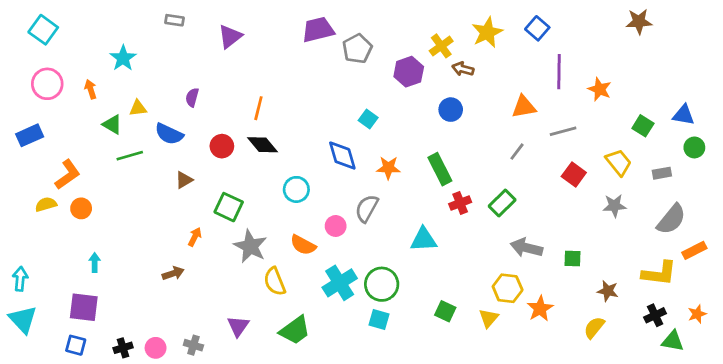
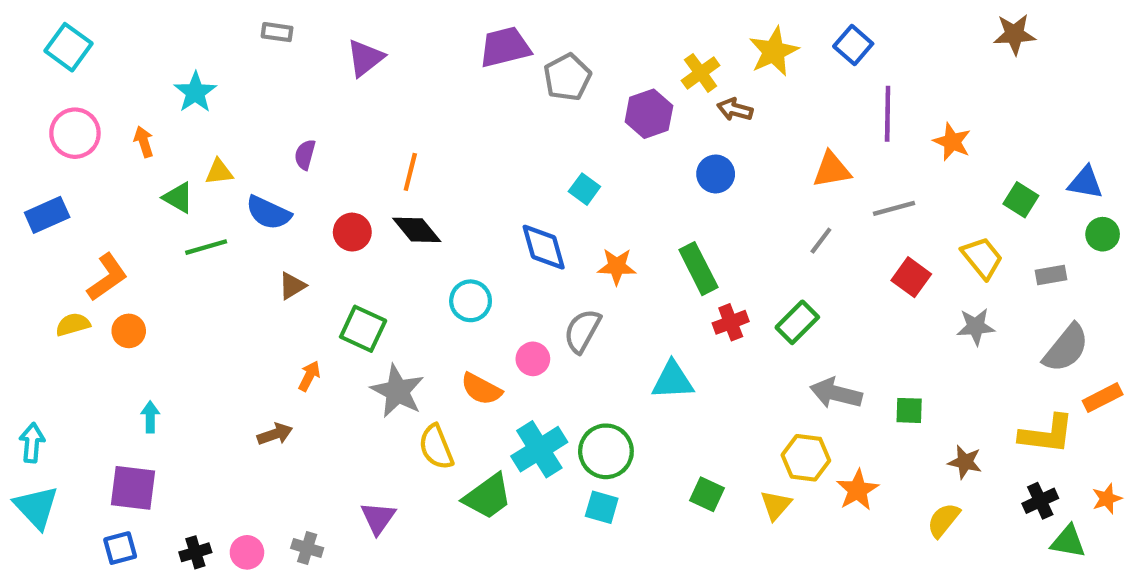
green trapezoid: (295, 330) -> (488, 496), moved
blue square: (76, 345) -> (120, 548), turned -30

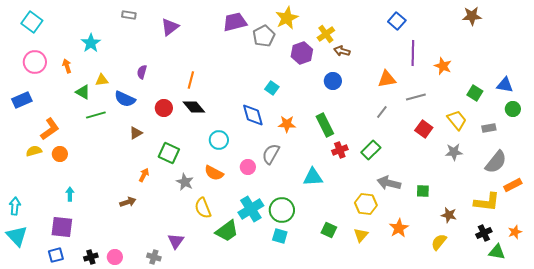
yellow star: (774, 51) -> (287, 18), moved
orange semicircle: (481, 389) -> (214, 173), moved
gray star: (397, 391) -> (185, 182), size x0.7
yellow hexagon: (806, 458) -> (366, 204), moved
gray cross: (307, 548) -> (154, 257), moved

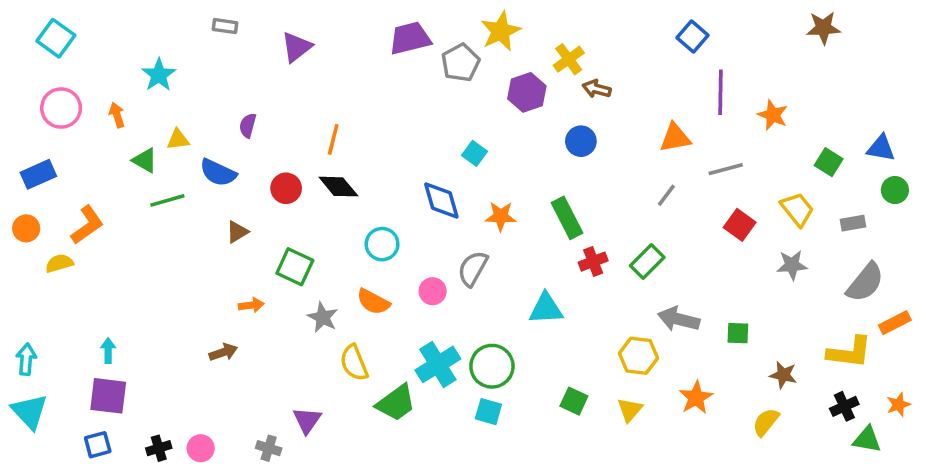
orange circle: (60, 154) -> (26, 228), moved
orange arrow: (144, 175) -> (251, 305), turned 56
cyan arrow: (70, 194) -> (108, 351), moved

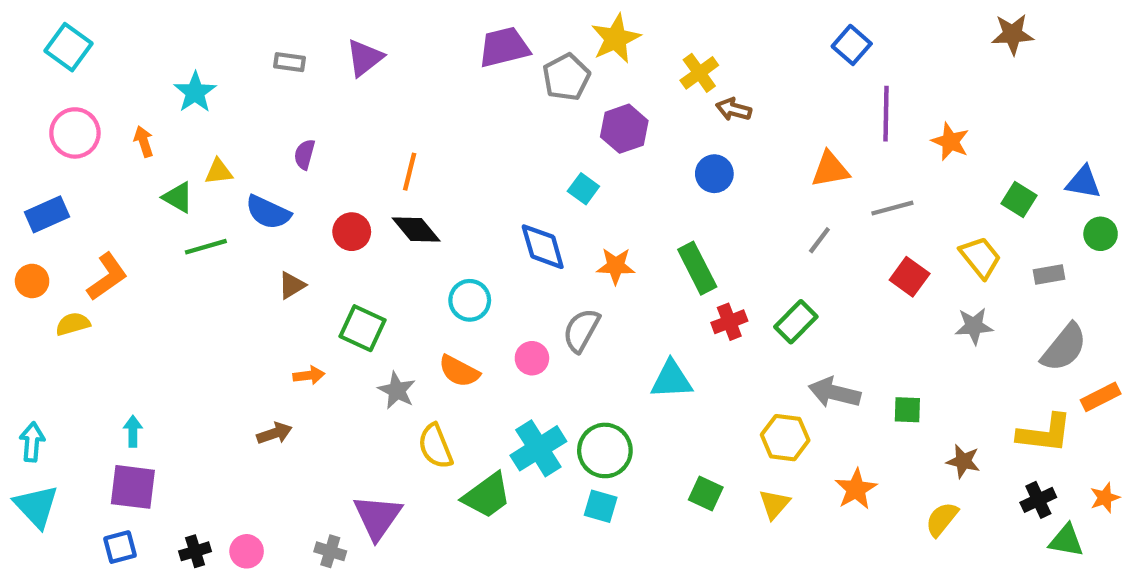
gray rectangle: (225, 26) -> (290, 62), moved
purple hexagon: (527, 92) -> (624, 129), moved
purple triangle: (307, 420) -> (377, 517), size x1.4

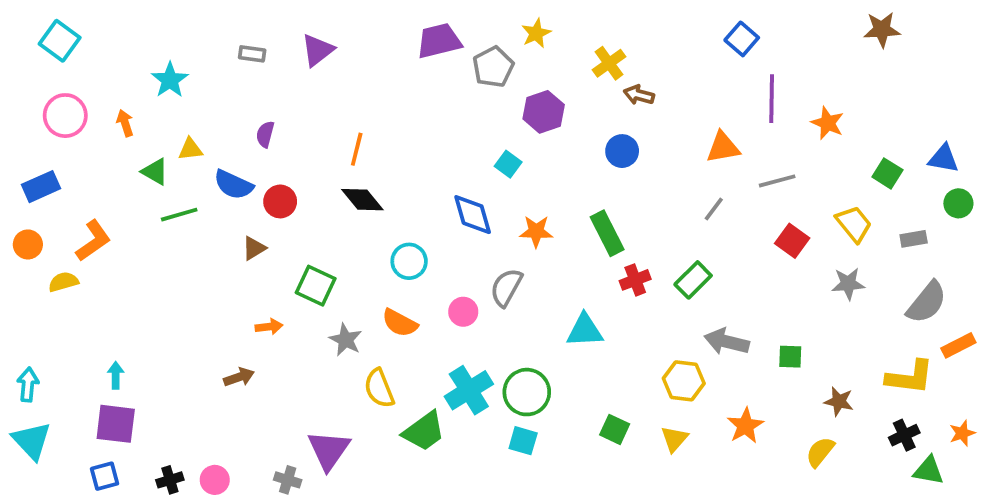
yellow star: (616, 39) -> (536, 33), size x0.7
red circle: (352, 232) -> (280, 201), moved

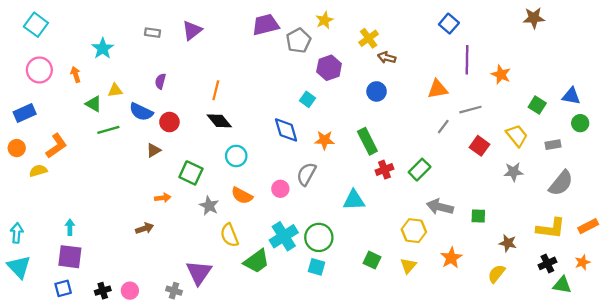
gray line: (714, 209) -> (443, 127), moved
cyan circle: (409, 261) -> (236, 156), moved
orange rectangle: (958, 345) -> (588, 226), moved

